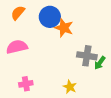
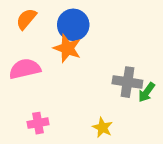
orange star: (64, 28) -> (67, 48), moved

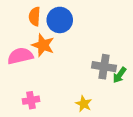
orange semicircle: (26, 19) -> (35, 16), moved, turned -36
orange star: (67, 48) -> (43, 45), moved

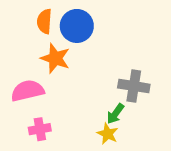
pink semicircle: (20, 56) -> (28, 91), moved
green arrow: (120, 75) -> (115, 114), moved

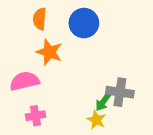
blue circle: (77, 26) -> (84, 23), moved
gray cross: (134, 86) -> (120, 92), moved

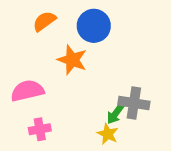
orange semicircle: (40, 19) -> (44, 21), turned 50
orange star: (49, 52) -> (72, 60), moved

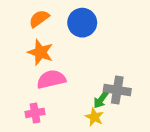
orange star: (72, 60) -> (40, 52), moved
pink semicircle: (27, 91) -> (51, 79), moved

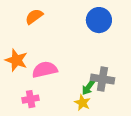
blue circle: (82, 23) -> (99, 20), moved
orange star: (40, 52) -> (16, 60), moved

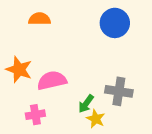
orange semicircle: (34, 17) -> (40, 19), turned 36
green arrow: (88, 87) -> (86, 104), moved

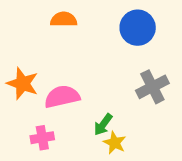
orange semicircle: (40, 19) -> (64, 19), moved
gray cross: (119, 91) -> (152, 87), moved, turned -36

